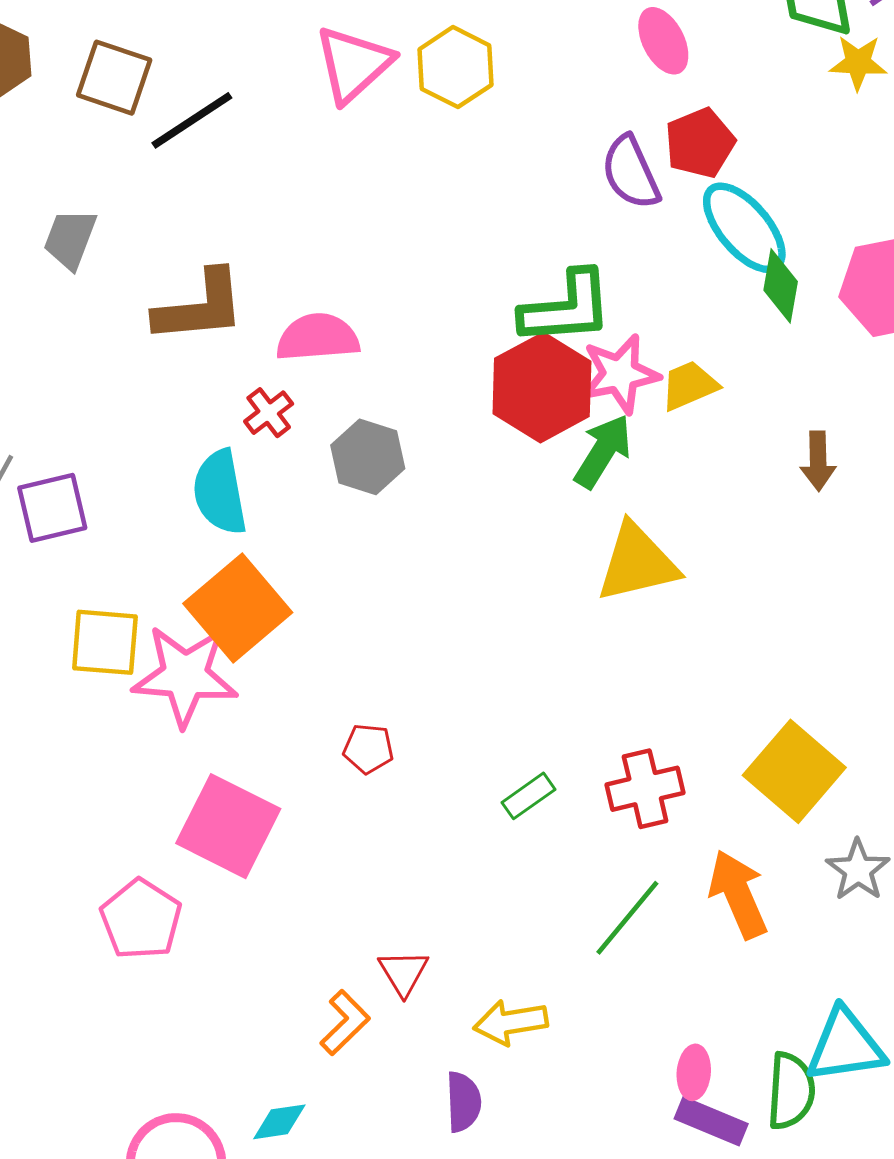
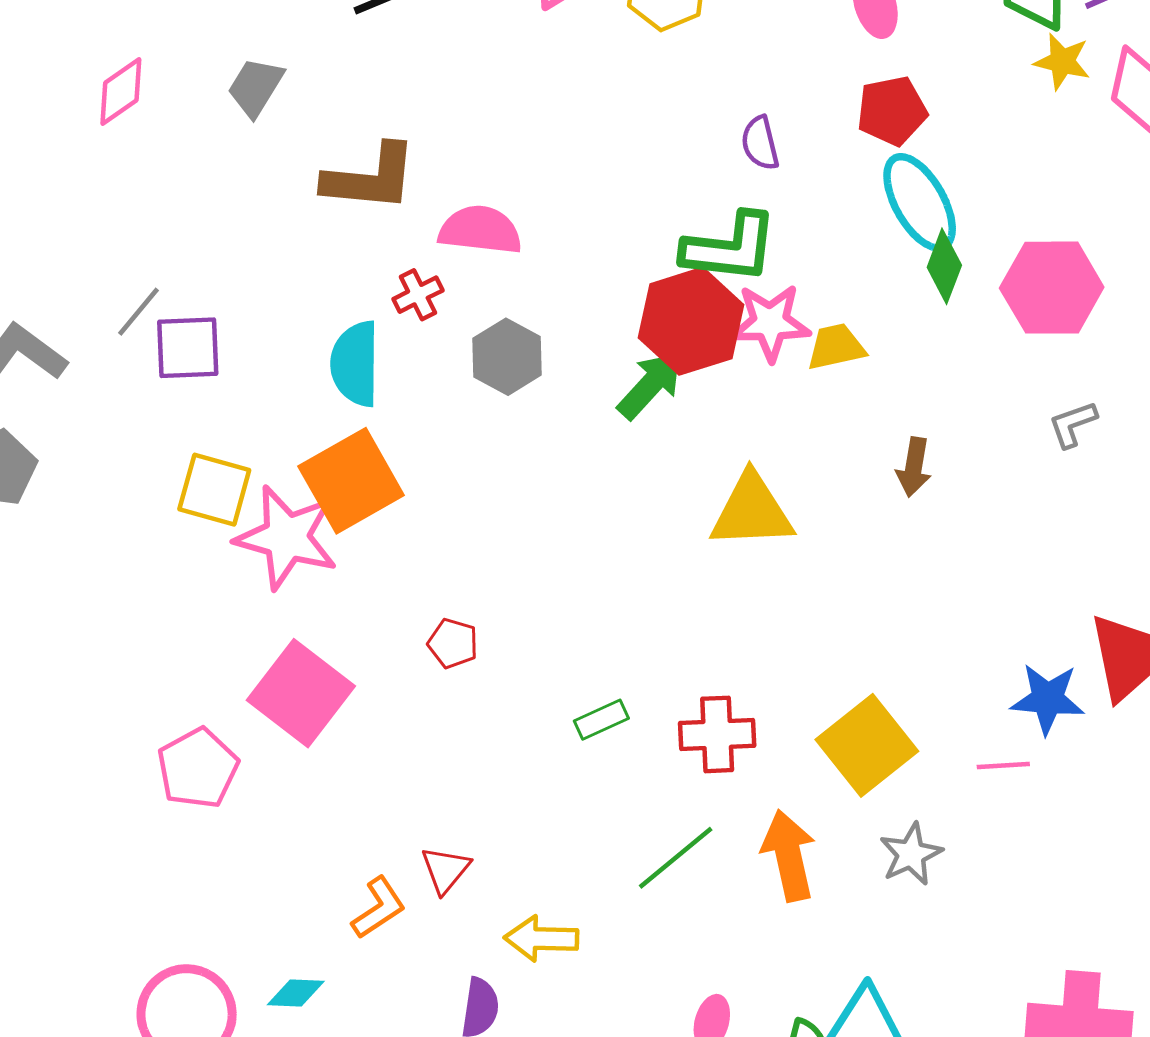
purple semicircle: (631, 172) -> (760, 143), moved, size x0.7
green arrow: (603, 451) -> (650, 385), moved
brown arrow: (818, 461) -> (914, 467), moved

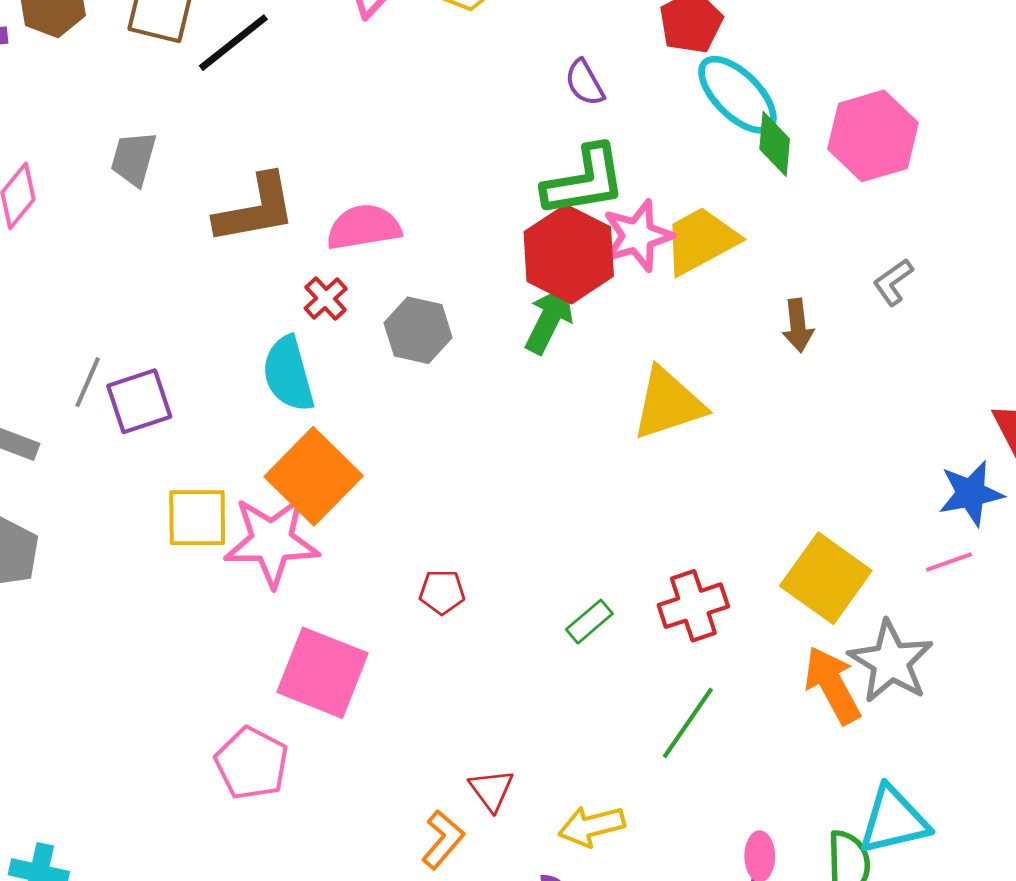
yellow trapezoid: (836, 347) -> (701, 241), size x1.5
gray L-shape: (1073, 424) -> (893, 282), moved
gray star: (911, 854) -> (891, 662), size x1.5
orange arrow: (789, 855) -> (832, 685), moved

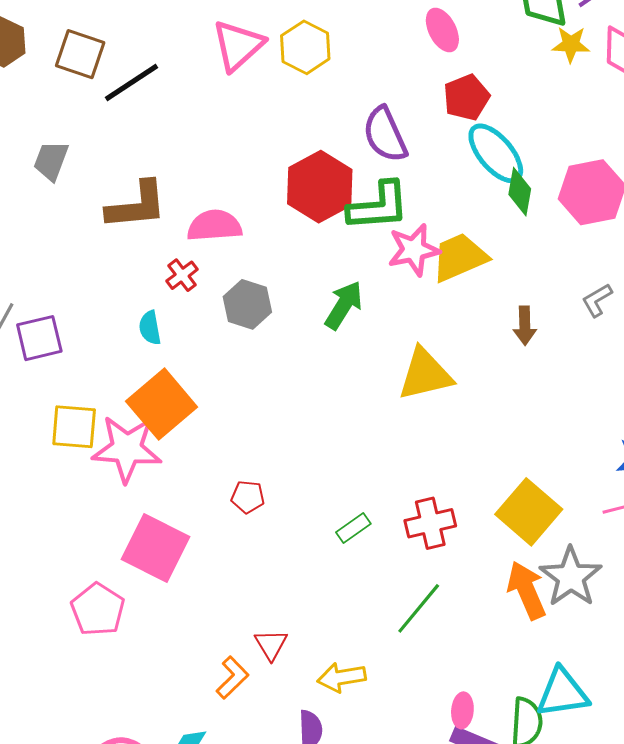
purple semicircle: (585, 83) -> (385, 135), size x1.6
red hexagon: (569, 254) -> (320, 187), moved
cyan semicircle: (288, 374) -> (150, 328), size x0.6

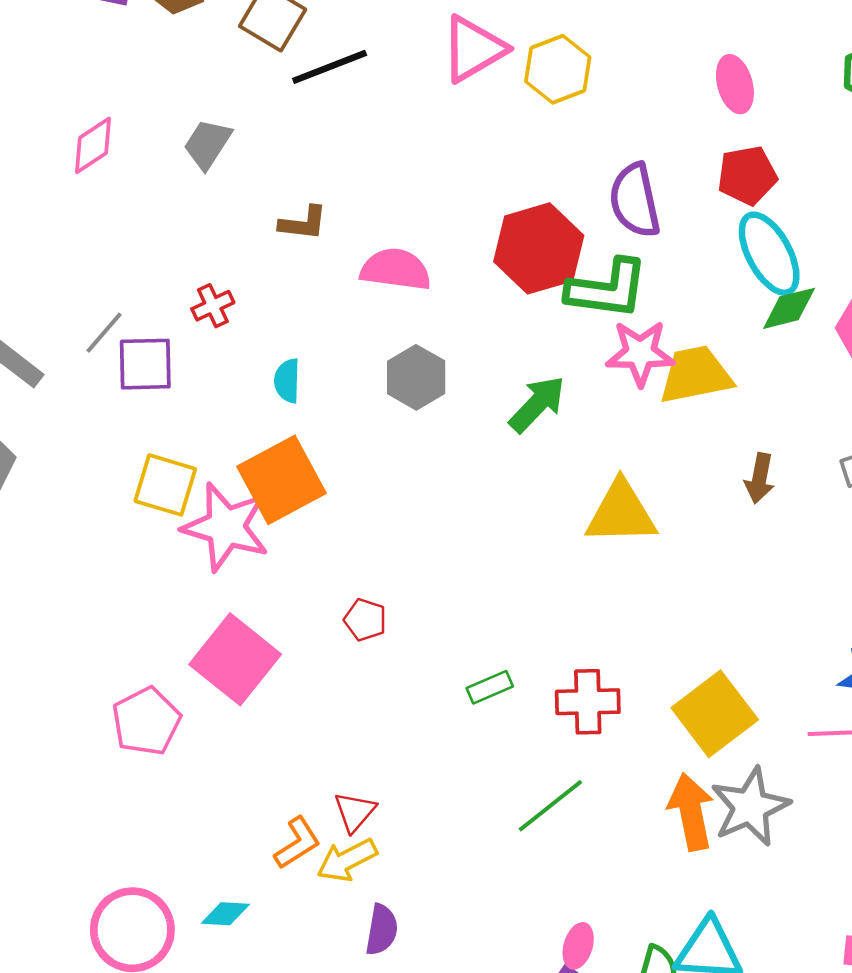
green diamond: (520, 192) -> (789, 308), turned 54
brown L-shape: (137, 205) -> (303, 223), size x0.6
red cross: (182, 275) -> (213, 306), moved
yellow arrow: (342, 677) -> (347, 860), moved, turned -30

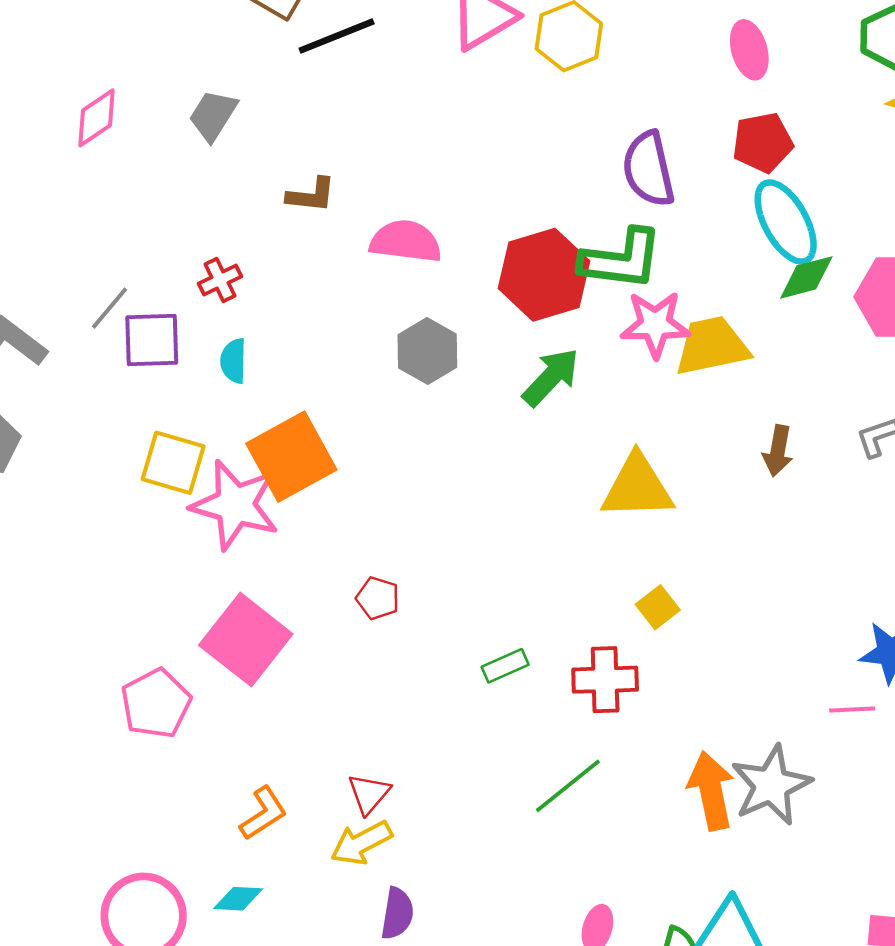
red hexagon: (539, 248) -> (544, 275), moved
cyan semicircle: (287, 381) -> (234, 361), moved
yellow square: (715, 714) -> (658, 607), moved, size x0.5
orange L-shape: (297, 843) -> (263, 813), moved

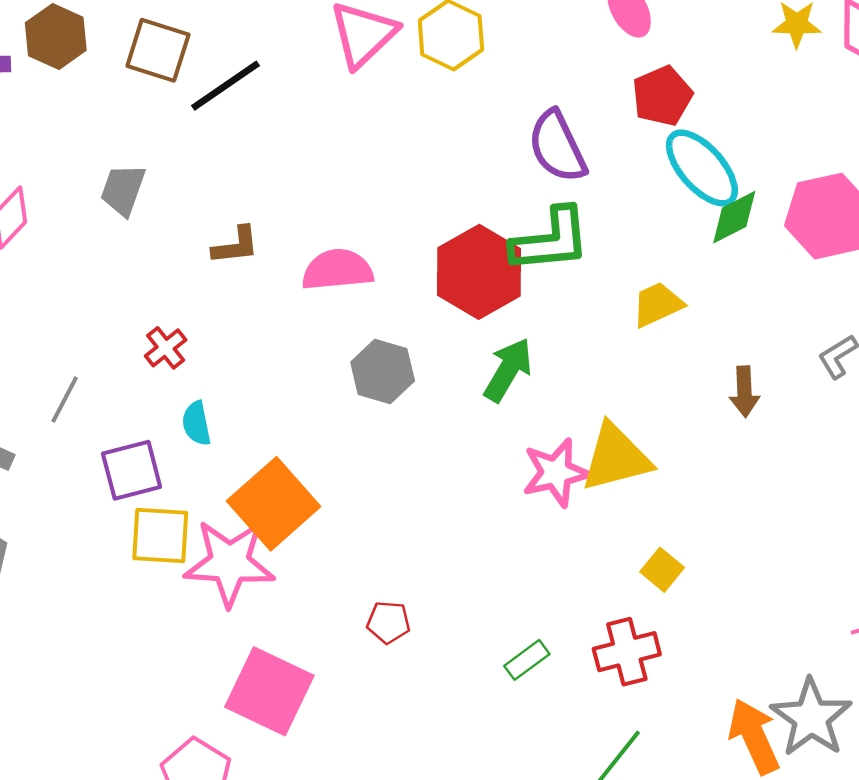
pink star: (655, 324) -> (556, 473), moved
purple square: (152, 340) -> (132, 470), moved
yellow trapezoid: (712, 346) -> (658, 304), size x0.7

